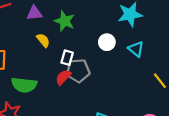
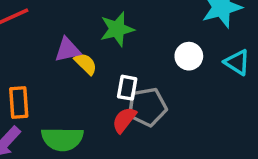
purple triangle: (34, 13) -> (68, 50), moved
green star: (65, 21) -> (117, 29), turned -30

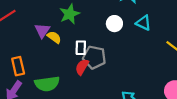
purple triangle: (68, 50) -> (42, 31), turned -35
gray pentagon: (147, 107) -> (94, 57), turned 30

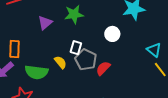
cyan triangle: (144, 23) -> (154, 50), moved
yellow semicircle: (54, 37) -> (60, 62), moved
red semicircle: (82, 67) -> (103, 68), moved

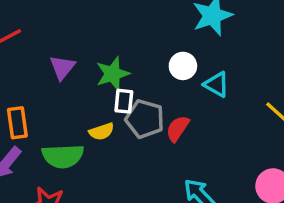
green star: (74, 14) -> (113, 74), moved
cyan triangle: (154, 50) -> (216, 84), moved
yellow semicircle: (60, 62) -> (102, 132), turned 120

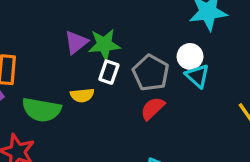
white circle: (183, 66) -> (190, 56), moved
purple triangle: (62, 67) -> (76, 42), moved
gray pentagon: (145, 119) -> (151, 73), moved

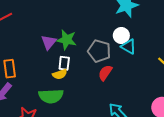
green star: (104, 45) -> (67, 40), turned 30
white rectangle: (109, 72) -> (64, 63), moved
green semicircle: (42, 110) -> (51, 96), moved

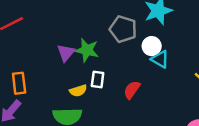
gray pentagon: (99, 51) -> (123, 29), moved
white rectangle: (64, 63) -> (98, 79), moved

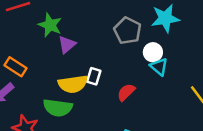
green star: (87, 50) -> (50, 25), moved
orange rectangle: (19, 83) -> (15, 67), turned -60
yellow semicircle: (78, 91) -> (73, 84), size x1.6

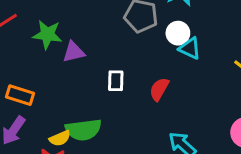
purple triangle: (67, 44) -> (74, 52), turned 42
yellow semicircle: (73, 84) -> (60, 138), moved, size x0.6

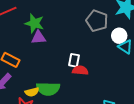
purple triangle: (74, 52) -> (39, 37), moved
red semicircle: (159, 89) -> (80, 70), moved, turned 56

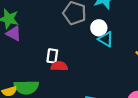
purple triangle: (39, 37) -> (14, 33), turned 35

